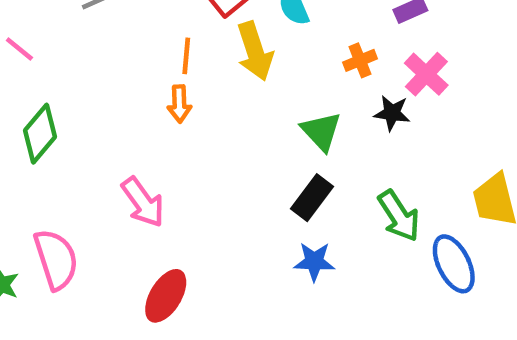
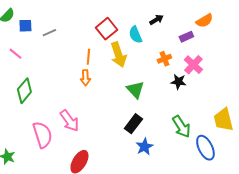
green triangle: (321, 131) -> (135, 90), moved
black rectangle: (312, 198) -> (133, 124), moved
pink semicircle: (56, 259) -> (42, 135), moved
blue star: (314, 262) -> (144, 147), turned -30

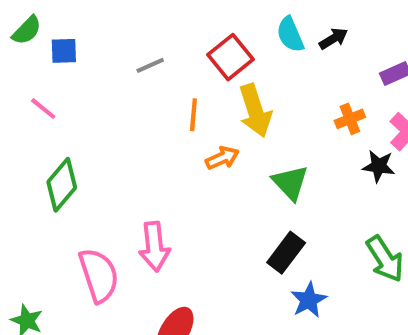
gray line: (49, 33) -> (150, 65), moved
cyan semicircle: (135, 35) -> (290, 34), moved
orange arrow: (85, 78) -> (222, 158), moved, turned -112
pink arrow: (69, 121) -> (154, 246), turned 30

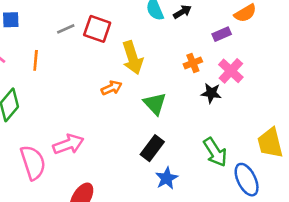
red square: (231, 57) -> (97, 29), moved, turned -32
orange line: (193, 115) -> (36, 60), moved
pink arrow: (154, 246) -> (68, 144), turned -104

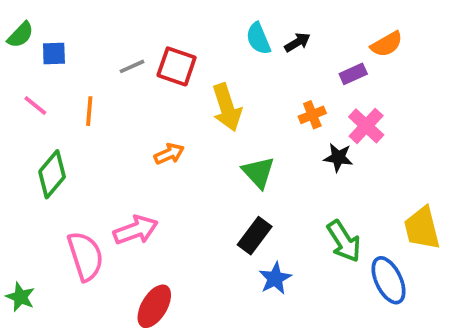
orange arrow: (112, 88) -> (169, 154), moved

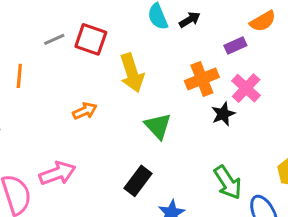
orange cross: (312, 115) -> (202, 79), size x1.5
black star: (338, 158) -> (223, 114), turned -30
black rectangle: (255, 236) -> (138, 181), moved

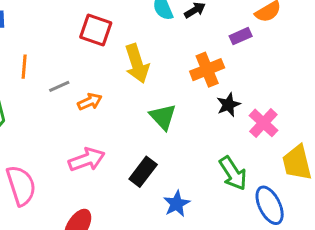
gray line: (54, 39) -> (59, 86), moved
pink cross: (246, 88) -> (263, 123), moved
pink arrow: (57, 173) -> (87, 160), moved

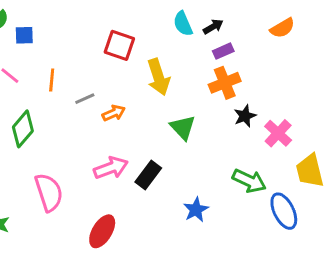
purple rectangle: (241, 36) -> (223, 51), moved
black rectangle: (143, 172) -> (148, 175), moved
green arrow: (233, 173) -> (249, 181), turned -32

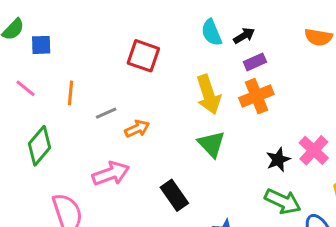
orange semicircle: (282, 28) -> (318, 37), turned 40
yellow arrow: (158, 77) -> (208, 95), moved
black star: (245, 116) -> (278, 160), moved
pink arrow: (111, 168) -> (111, 174), moved
black rectangle: (148, 175) -> (174, 195), turned -72

